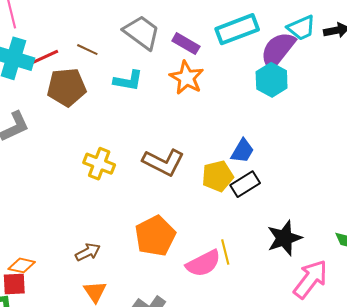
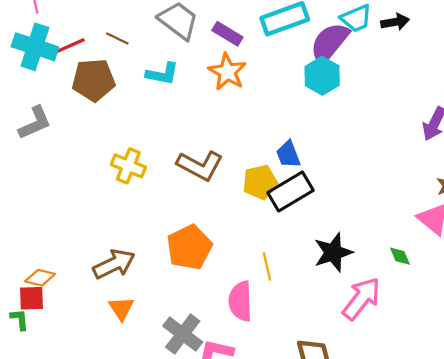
blue trapezoid: (242, 151) -> (288, 154), turned 128
black rectangle: (245, 184) -> (290, 192), size x1.4
brown arrow: (88, 252) -> (114, 264), size x1.5
pink semicircle: (203, 263) -> (240, 301), moved, turned 114

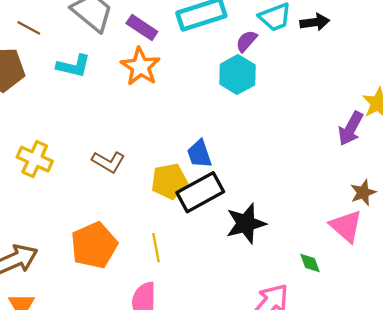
purple semicircle: (329, 43) -> (246, 41), size x0.5
brown L-shape: (200, 166) -> (108, 162), size x0.7
black star: (333, 252) -> (246, 223), moved
yellow line: (267, 267) -> (156, 248), moved

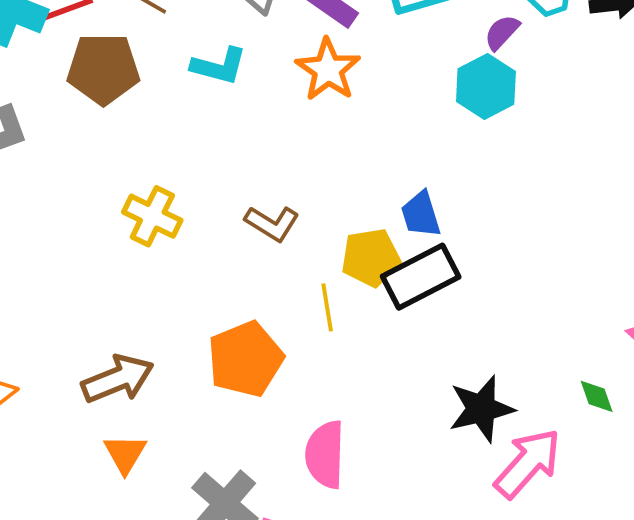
black star: (246, 223) -> (481, 409), moved
yellow line: (156, 248) -> (327, 307), moved

